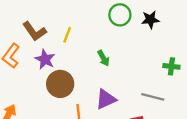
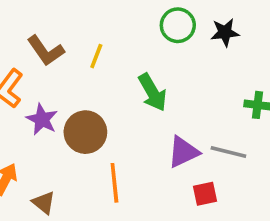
green arrow: (104, 58) -> (152, 92), size x1.5
purple star: (45, 59) -> (42, 119), moved
purple triangle: (106, 99) -> (183, 152), moved

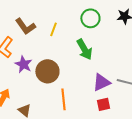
green circle: (178, 25) -> (90, 18), moved
red square: (205, 194) -> (103, 104), moved

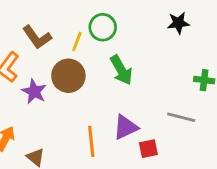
green circle: (90, 18) -> (103, 27), moved
brown circle: (47, 71) -> (68, 76), moved
purple triangle: (101, 82) -> (126, 127), moved

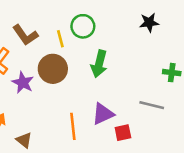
yellow line: (77, 41) -> (60, 39), turned -36
green arrow: (121, 70) -> (99, 64), turned 44

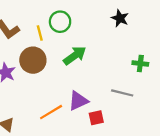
black star: (149, 23) -> (120, 18), turned 30
green arrow: (99, 64) -> (75, 56), turned -140
orange line: (73, 126) -> (51, 112), turned 65

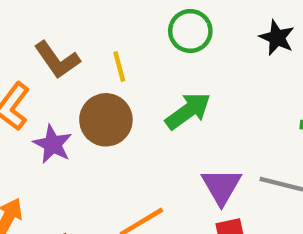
green circle: (60, 22) -> (190, 31), moved
purple triangle: (78, 101) -> (221, 186), moved, turned -35

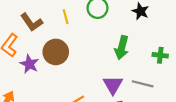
yellow line: (119, 67) -> (66, 17), moved
green arrow: (188, 111) -> (122, 48), moved, turned 140

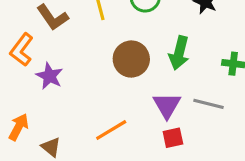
brown circle: (56, 52) -> (131, 59), moved

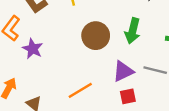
purple triangle: (167, 105) -> (123, 71), turned 35

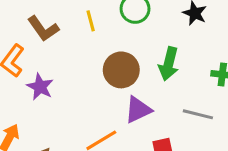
purple triangle: (123, 71) -> (138, 110), moved

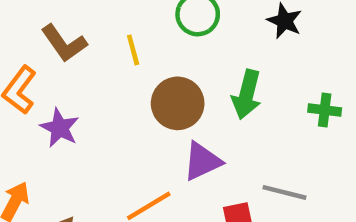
yellow line: (91, 21) -> (133, 50), moved
gray line: (198, 114) -> (285, 192), moved

